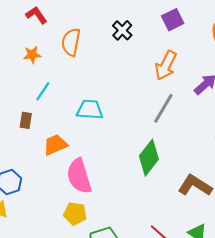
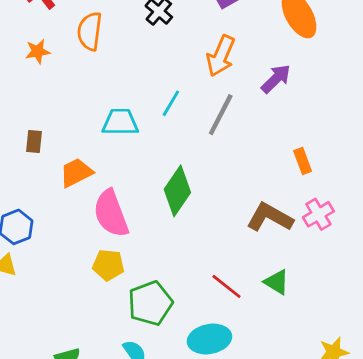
cyan line: (43, 91) -> (171, 103), moved
green diamond: (149, 158) -> (177, 191), moved

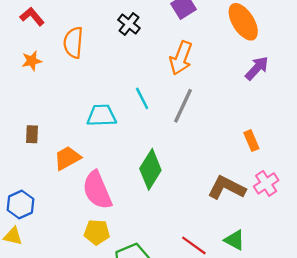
purple arrow: (276, 79) -> (257, 68), moved
cyan line: (171, 103) -> (142, 98), turned -55

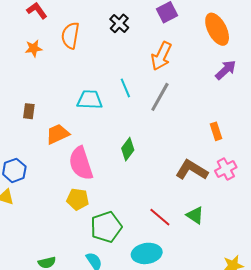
green diamond: (150, 169) -> (128, 149), size x0.7

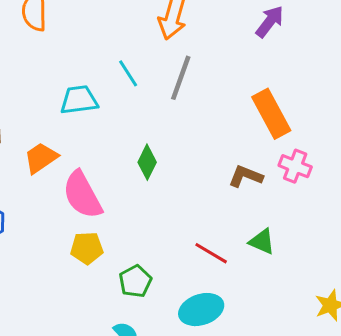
orange rectangle: (216, 131) -> (271, 114), size x1.8
pink cross: (226, 169) -> (295, 166), turned -30
brown L-shape: (192, 170) -> (246, 176), size x0.7
green pentagon: (106, 227) -> (135, 281), size x0.7

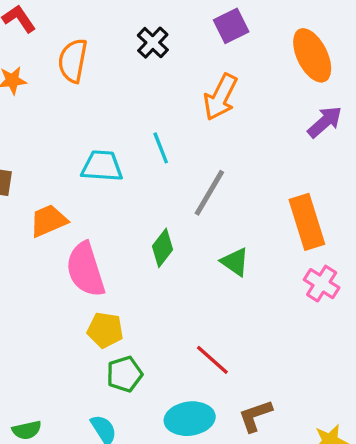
gray line: (181, 78) -> (209, 193), moved
brown L-shape: (246, 176) -> (255, 416), moved, turned -52
green triangle: (262, 241) -> (235, 262), moved
yellow pentagon: (87, 248) -> (105, 330), moved

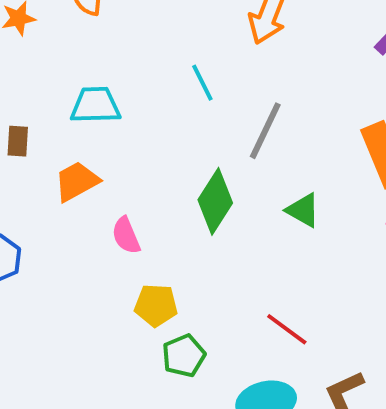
cyan trapezoid: (102, 166) -> (95, 105), moved
green diamond: (162, 248) -> (215, 201), size x1.4
pink semicircle: (85, 270) -> (126, 235), size x0.6

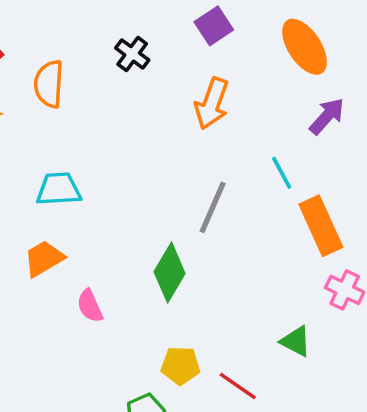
cyan line: (202, 83) -> (282, 173), moved
green triangle: (303, 210) -> (296, 341), moved
yellow pentagon: (156, 305) -> (180, 366), moved

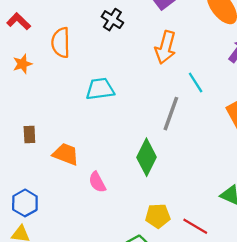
cyan line: (282, 173) -> (196, 82), moved
cyan trapezoid: (59, 189) -> (100, 89), moved
orange trapezoid: (44, 259) -> (66, 154), turned 56

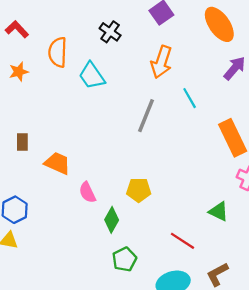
cyan trapezoid: (100, 89) -> (92, 76), moved, turned -120
gray line: (171, 114) -> (146, 116), moved
green diamond: (146, 157) -> (112, 220), moved, size x0.7
yellow pentagon: (158, 216) -> (139, 190), moved

